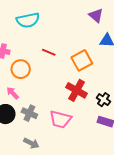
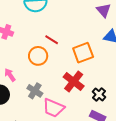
orange circle: (21, 69) -> (38, 56), moved
gray cross: (29, 113) -> (35, 91), moved

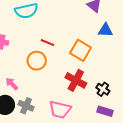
orange square: (83, 53) -> (81, 50), turned -30
gray cross: (35, 91) -> (26, 106), moved

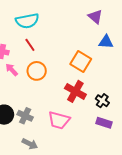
red line: (48, 43) -> (30, 45), moved, turned 32
pink arrow: (12, 84) -> (12, 70), moved

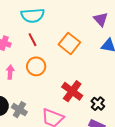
orange square: (81, 61) -> (69, 43), moved
pink arrow: (12, 70) -> (10, 72), moved, turned 40

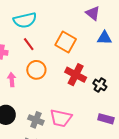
red cross: (72, 91) -> (76, 75), moved
black cross: (98, 104) -> (100, 85), moved
gray cross: (19, 110) -> (36, 120), moved

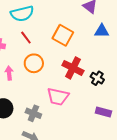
pink trapezoid: (61, 118) -> (58, 96), moved

